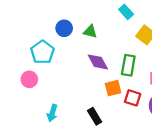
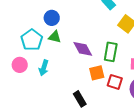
green triangle: (90, 32) -> (55, 37), moved
cyan arrow: (52, 113) -> (44, 68), moved

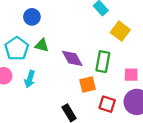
blue circle: (52, 18) -> (32, 17), moved
red square: (115, 82) -> (107, 104), moved

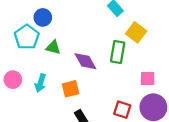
cyan pentagon: (17, 48) -> (27, 37), moved
green rectangle: (103, 62) -> (118, 52), moved
orange square: (88, 84) -> (70, 89), moved

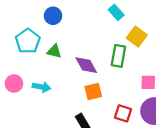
blue circle: (43, 17) -> (53, 16), moved
cyan arrow: (40, 83) -> (42, 87), turned -96
orange square: (70, 89) -> (93, 92), moved

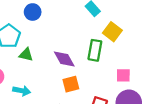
green triangle: (54, 51) -> (26, 55), moved
cyan arrow: (42, 87) -> (22, 91), moved

